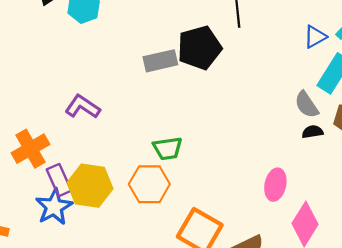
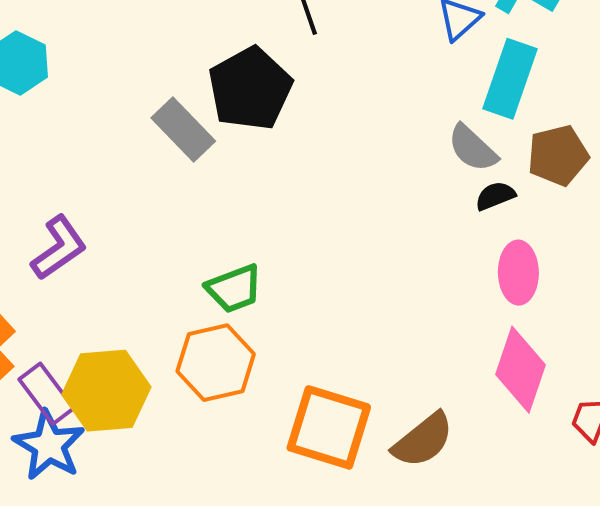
gray rectangle: (160, 61) -> (183, 130), turned 72
purple L-shape: (83, 107) -> (59, 248), turned 124
pink ellipse: (275, 185) -> (518, 273), moved

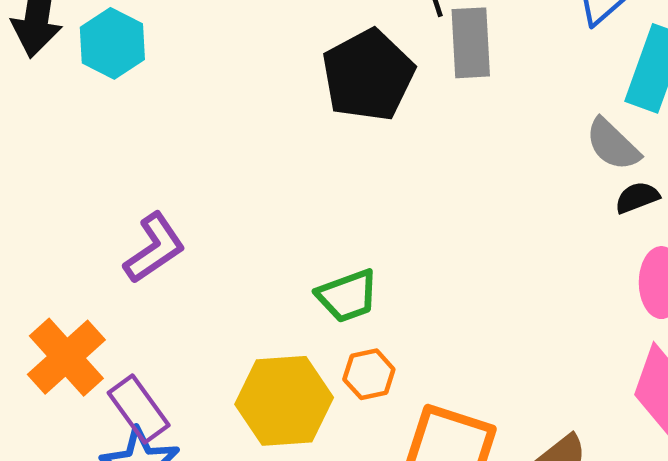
gray rectangle: (183, 130) -> (471, 43), moved, turned 40
orange hexagon: (216, 363) -> (369, 374), moved, size x0.6
yellow hexagon: (106, 391) -> (284, 401), moved

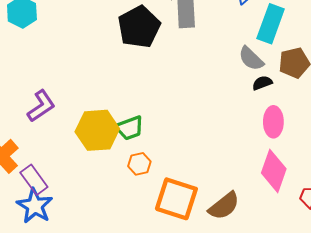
yellow hexagon: (284, 401) -> (97, 130), moved

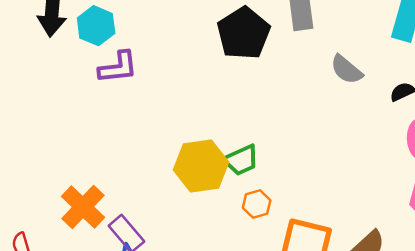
gray semicircle: (251, 59) -> (346, 70), moved
purple L-shape: (41, 106) -> (118, 67), moved, turned 32

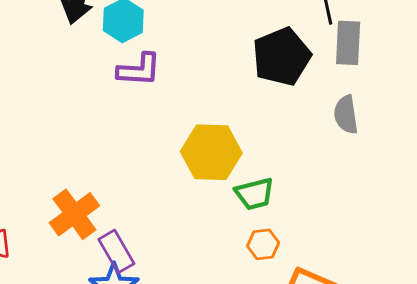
gray semicircle: (346, 70) -> (346, 115), moved, turned 32
yellow hexagon: (201, 166) -> (211, 152), moved

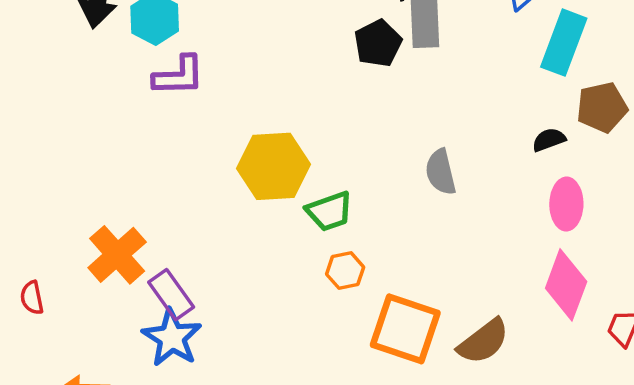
black pentagon: (282, 57) -> (378, 43), moved, size x0.7
gray semicircle: (346, 115) -> (441, 172), moved

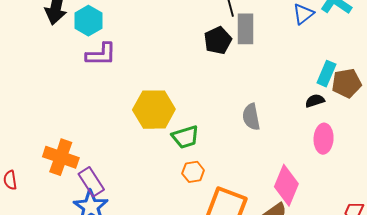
cyan rectangle: (564, 43) -> (326, 74), moved, size x0.7
orange cross: (117, 255) -> (61, 157), turned -32
pink diamond: (566, 285) -> (286, 185), moved

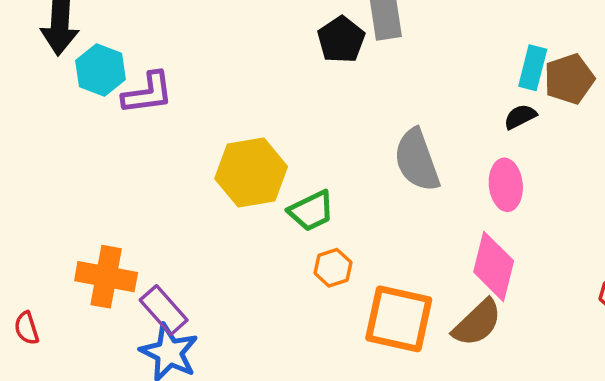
cyan hexagon: (88, 21) -> (101, 70), moved
gray semicircle: (251, 117) -> (417, 160), size x1.4
pink ellipse: (324, 139) -> (506, 185), moved

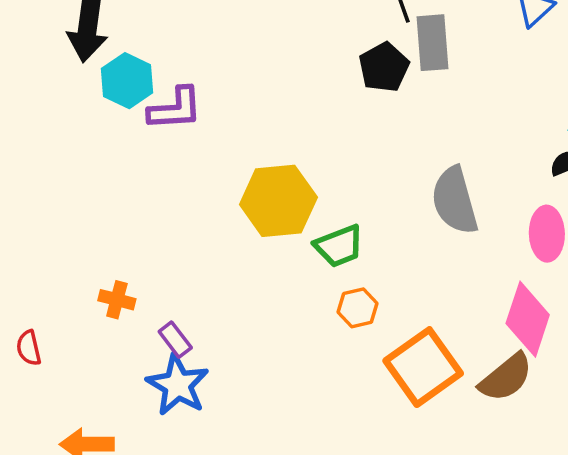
orange cross: (106, 277) -> (117, 300), size x0.6
purple rectangle: (164, 310) -> (175, 340), size x0.7
orange square: (399, 319) -> (423, 367), turned 38

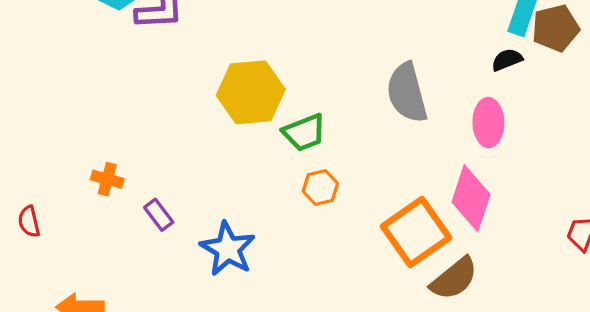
orange square: (423, 367) -> (416, 232), moved
brown semicircle: (506, 377) -> (454, 279), moved
blue star: (178, 385) -> (228, 249), moved

